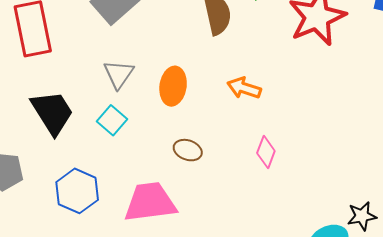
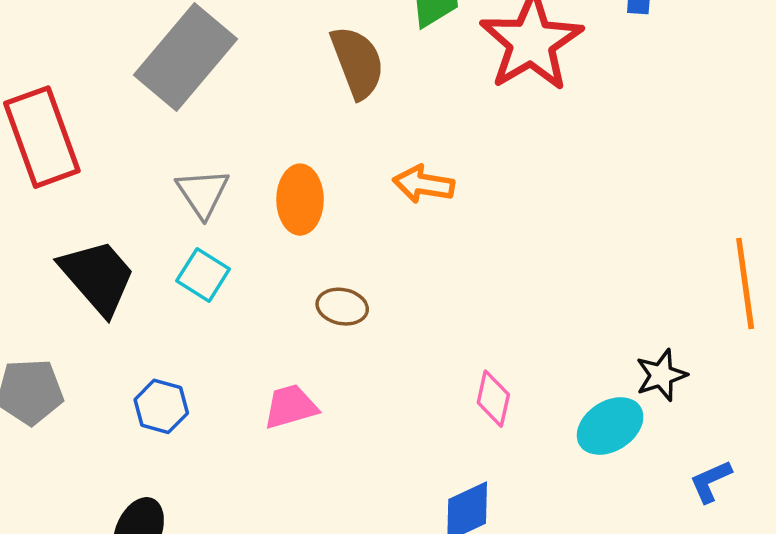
pink diamond: (266, 152) -> (493, 399), moved
blue hexagon: (77, 191) -> (161, 406), size x0.7
pink trapezoid: (150, 202) -> (291, 407), size x0.6

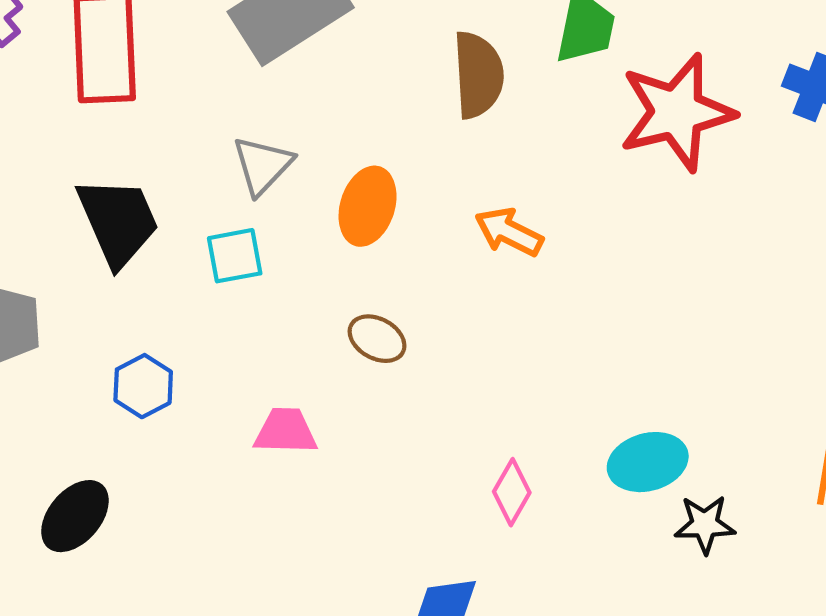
cyan square: (203, 275) -> (235, 256), turned 30
cyan ellipse: (610, 426) -> (648, 462), moved

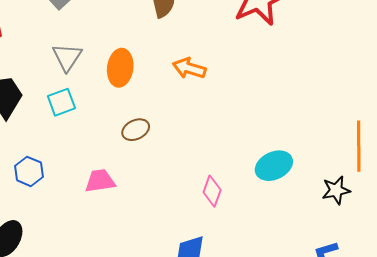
brown ellipse: (377, 339) -> (136, 130), turned -44
black star: (705, 524) -> (336, 190), moved

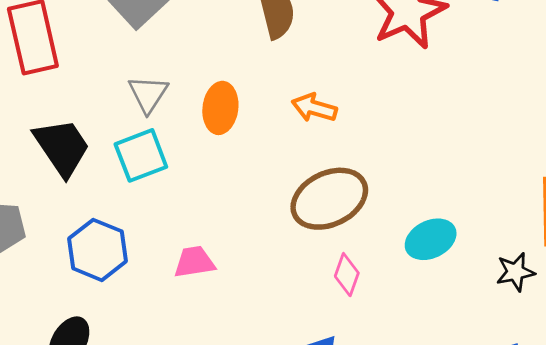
cyan square: (61, 102) -> (141, 155), size x1.4
brown ellipse: (136, 130) -> (329, 199), moved, size x2.0
blue hexagon: (29, 171) -> (98, 250), size x1.5

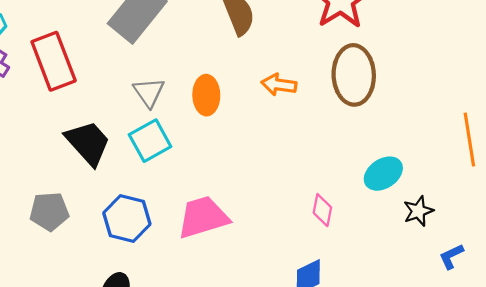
brown ellipse: (329, 199) -> (354, 75), moved, turned -58
pink trapezoid: (194, 262) -> (203, 217), size x1.6
black star: (515, 272) -> (418, 211), moved

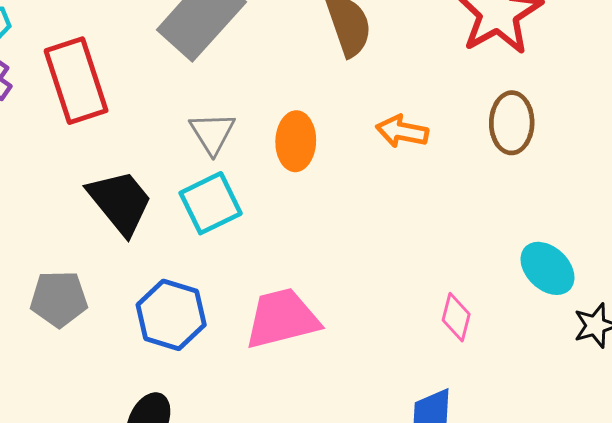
brown ellipse: (354, 75) -> (512, 123), size x0.7
cyan ellipse: (383, 174) -> (547, 268), turned 75

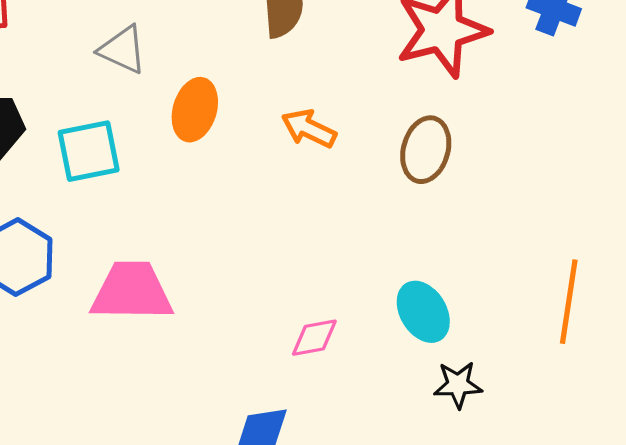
gray triangle: (212, 133) -> (123, 50), moved, turned -48
pink diamond: (456, 317) -> (314, 338), turned 51

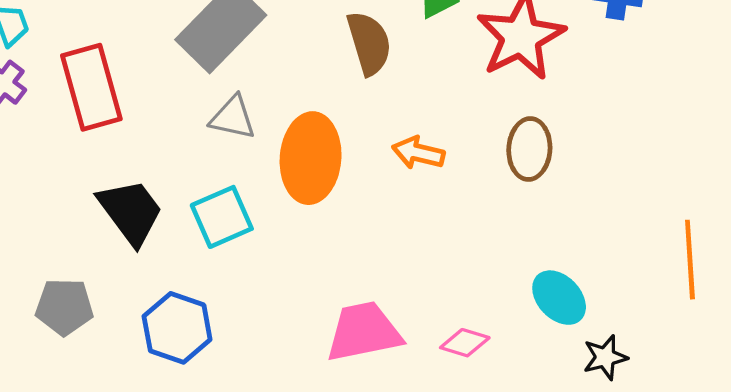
orange ellipse: (195, 110) -> (311, 158), size x1.5
pink trapezoid: (132, 291) -> (364, 332), moved
pink diamond: (314, 338) -> (465, 343), turned 39

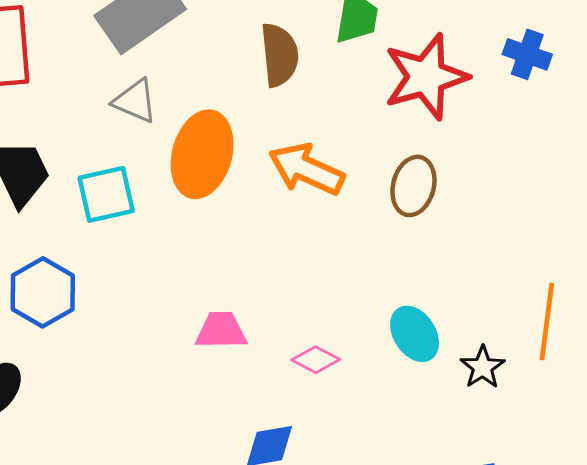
orange arrow: (418, 153) -> (306, 169), size x1.5
pink trapezoid: (364, 332) -> (221, 331), size x0.7
black star: (605, 357) -> (483, 367), moved, turned -30

